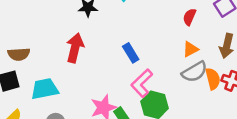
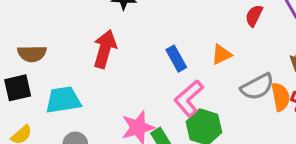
orange triangle: (191, 49) -> (222, 55), moved

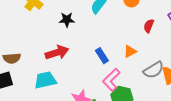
red arrow: (105, 49) -> (57, 52), turned 60
cyan trapezoid: (63, 100) -> (45, 80), moved

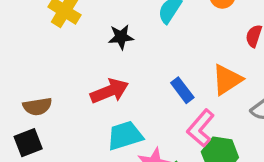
orange triangle: (130, 51) -> (227, 80), size x1.5
cyan trapezoid: (45, 80) -> (125, 136), moved

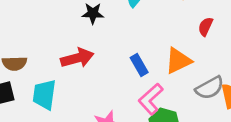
cyan trapezoid: (125, 136) -> (44, 95), moved, turned -72

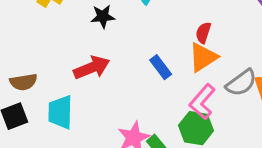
red semicircle: (206, 27) -> (203, 33), moved
pink L-shape: (151, 99) -> (202, 102), moved

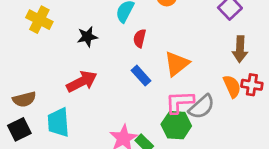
red semicircle: (203, 33) -> (140, 38), moved
gray semicircle: (241, 83) -> (202, 107), moved
pink L-shape: (202, 102) -> (180, 102), turned 52

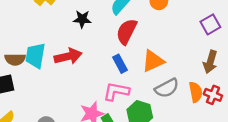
red semicircle: (140, 38) -> (127, 32), size x1.6
pink L-shape: (180, 102) -> (116, 91), moved
gray semicircle: (202, 107) -> (167, 88), moved
cyan trapezoid: (58, 122) -> (35, 56), moved

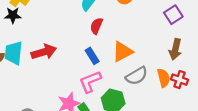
black star: (82, 19) -> (13, 15), moved
red semicircle: (127, 32) -> (96, 26), size x0.7
pink L-shape: (116, 91) -> (90, 82), turned -30

